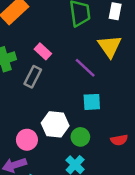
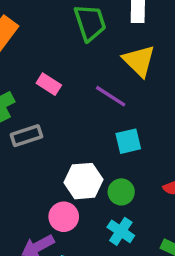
gray rectangle: (33, 77) -> (26, 136), moved, turned 55
pink circle: (27, 140) -> (64, 217), moved

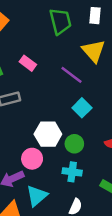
cyan square: (128, 141) -> (82, 108), turned -36
cyan cross: (121, 231) -> (72, 172), turned -30

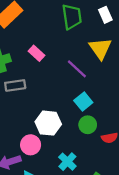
white rectangle: (95, 16) -> (105, 15), turned -35
green circle: (74, 144) -> (88, 125), moved
cyan cross: (72, 172) -> (67, 162), turned 30

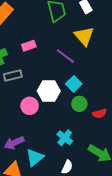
pink rectangle: (36, 53) -> (29, 46), turned -56
white hexagon: (48, 123) -> (49, 91), moved
pink circle: (31, 145) -> (30, 106), moved

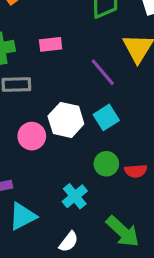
green circle: (79, 104) -> (106, 164), moved

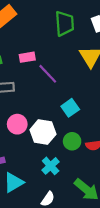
purple line: (103, 72) -> (48, 74), moved
white hexagon: (66, 120) -> (43, 132), moved

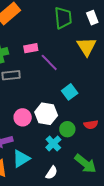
pink circle: (17, 124) -> (23, 117), moved
green circle: (72, 141) -> (67, 129), moved

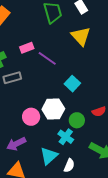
cyan triangle: (21, 159) -> (49, 156), moved

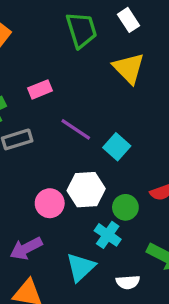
purple line: (47, 58) -> (76, 129), moved
white semicircle: (69, 166) -> (128, 282), moved, turned 64

